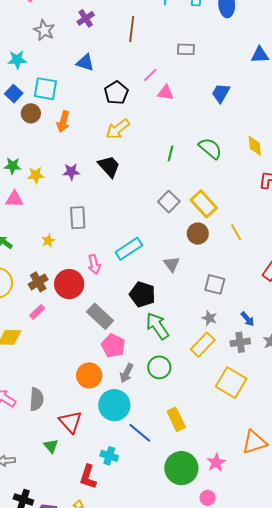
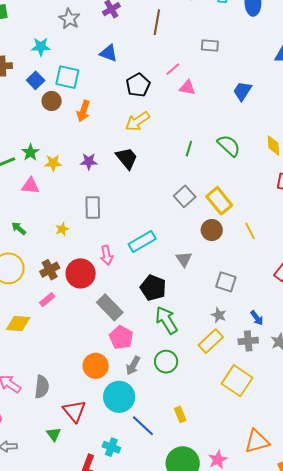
green star: (13, 166) -> (30, 152), turned 30
yellow rectangle: (176, 419) -> (180, 414), size x0.7

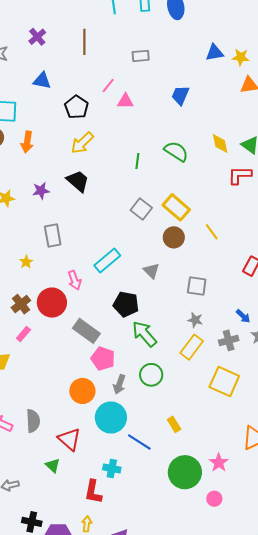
blue arrow: (257, 318) -> (243, 316), moved

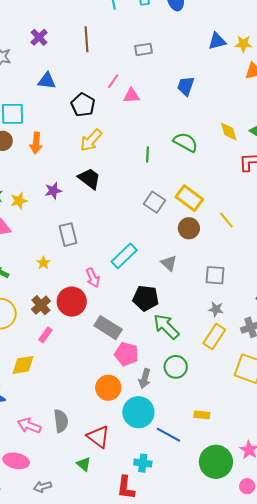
yellow rectangle: (174, 424) -> (202, 415), turned -49

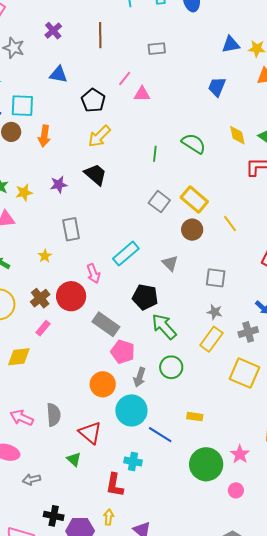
blue trapezoid: (186, 86) -> (217, 87), moved

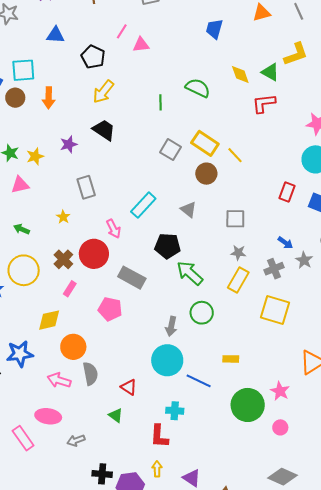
yellow line: (230, 223) -> (235, 155), moved
pink pentagon: (123, 352) -> (110, 309), moved
orange circle: (103, 384) -> (73, 347), moved
red triangle: (90, 433) -> (129, 387), size x0.7

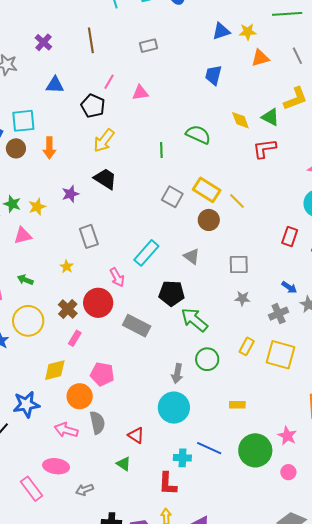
pink line: (122, 31) -> (109, 82), moved
yellow rectangle: (238, 280) -> (247, 346), moved, size x0.7
pink pentagon: (110, 309) -> (102, 374), moved
blue line: (199, 381) -> (209, 448), moved

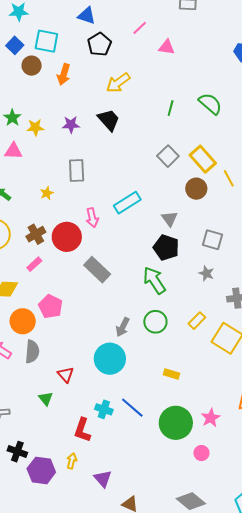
black pentagon: (93, 106) -> (99, 44), moved
black pentagon: (172, 293) -> (166, 248), moved

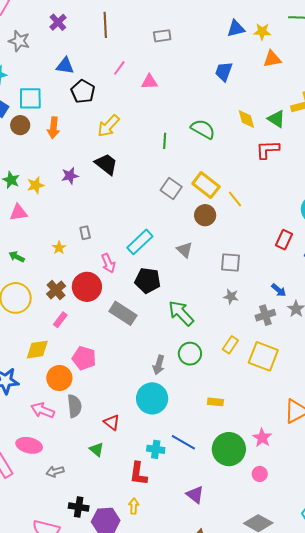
gray rectangle: (77, 171) -> (85, 233), moved, size x0.6
black pentagon: (166, 248) -> (148, 280), moved
purple triangle: (103, 479) -> (195, 495), moved

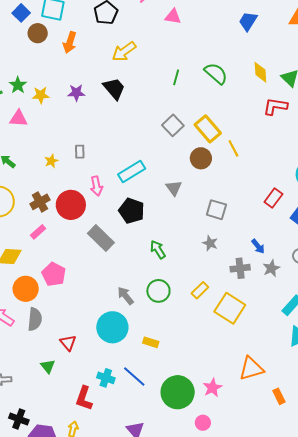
green arrow: (181, 313) -> (158, 249), size x0.7
gray arrow: (159, 365) -> (126, 296), turned 114
yellow rectangle: (215, 402) -> (151, 342), moved

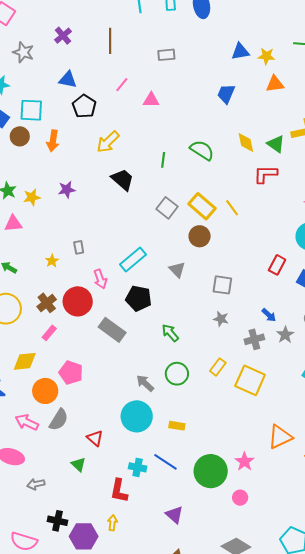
black trapezoid: (114, 89) -> (123, 180), moved
yellow line: (233, 148) -> (232, 208), moved
gray semicircle: (35, 319) -> (59, 420), turned 35

